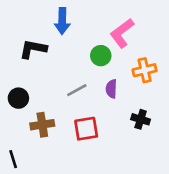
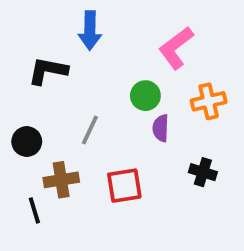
green circle: (101, 56) -> (145, 96), moved
gray line: (77, 90) -> (90, 130), moved, turned -36
black line: (13, 159) -> (34, 210), moved

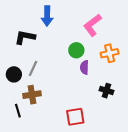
gray line: (90, 130) -> (33, 68), moved
red square: (124, 186) -> (75, 117), moved

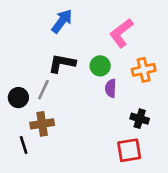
blue arrow: (47, 16) -> (62, 21), turned -144
black L-shape: (25, 37) -> (62, 63), moved
red square: (75, 117) -> (129, 150), moved

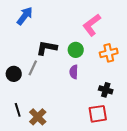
blue arrow: (62, 21) -> (25, 16), moved
purple semicircle: (111, 88) -> (74, 72), moved
brown cross: (42, 124) -> (38, 117), moved, turned -36

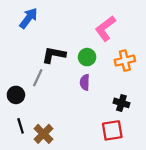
black circle: (14, 74) -> (16, 95), moved

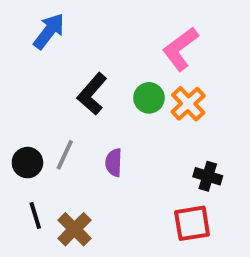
black L-shape: (54, 55) -> (92, 94), turned -60
orange cross: (125, 61) -> (188, 104), moved, turned -30
gray line: (38, 78) -> (65, 155), moved
purple semicircle: (85, 82) -> (114, 163), moved

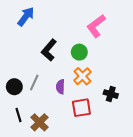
orange cross: (188, 104) -> (82, 76), moved
red square: (192, 223) -> (81, 108), moved

